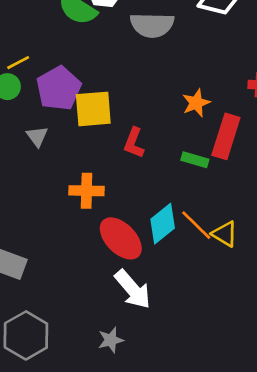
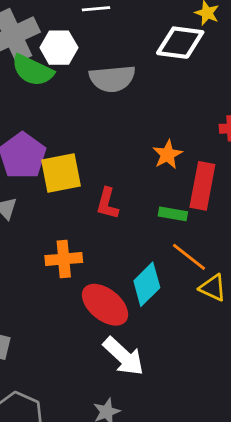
orange line: (196, 225) -> (189, 257), moved

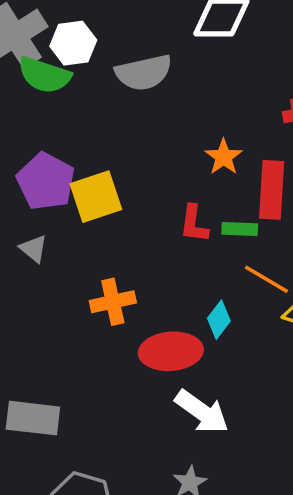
red L-shape: (107, 204) -> (194, 224), moved
cyan diamond: (147, 284) -> (219, 320), size x0.7
red ellipse: (105, 305) -> (171, 351), turned -36

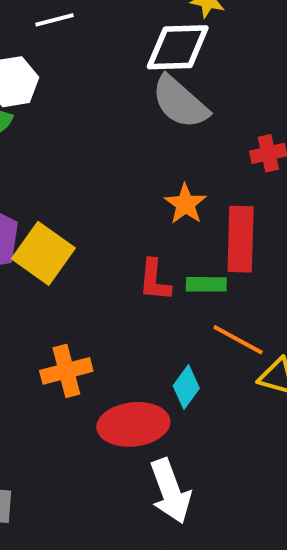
gray semicircle: (144, 72) -> (180, 102), moved, turned 56
yellow square: (96, 197) -> (43, 253), turned -34
white arrow: (202, 412) -> (170, 491), turned 36

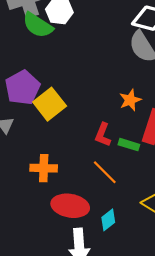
orange line: (238, 340) -> (105, 172), moved
cyan diamond: (186, 387) -> (108, 220), moved

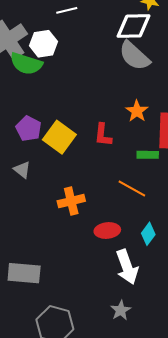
purple pentagon: (23, 88) -> (29, 129), size x0.7
red L-shape: (103, 135) -> (103, 135), moved
red ellipse: (70, 206) -> (107, 230), size x0.7

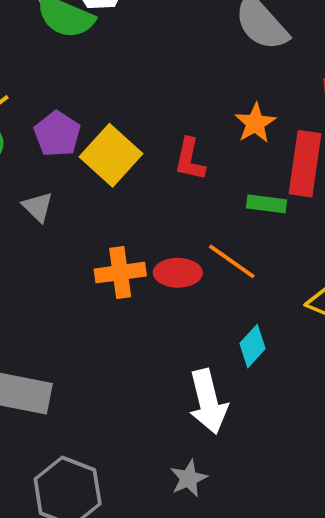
red ellipse: (107, 230) -> (178, 273), moved

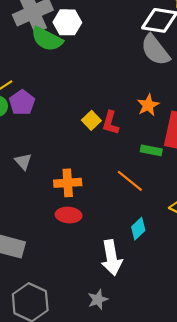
purple pentagon: (57, 134) -> (22, 103), moved
yellow square: (111, 155) -> (91, 120), moved, size x0.6
gray triangle: (38, 207) -> (23, 161), moved
red ellipse: (178, 273) -> (69, 215), moved

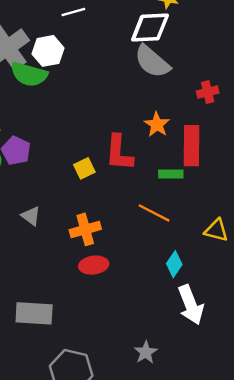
yellow square: (91, 120) -> (84, 168), moved, turned 30
red L-shape: (110, 123) -> (119, 153), size x1.4
white arrow: (112, 258) -> (191, 305), moved

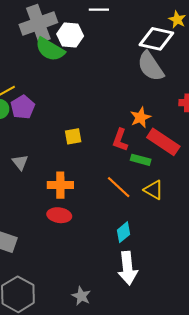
red rectangle: (191, 146) -> (163, 142), turned -72
red L-shape: (119, 153) -> (120, 140), moved, size x0.7
yellow triangle: (216, 230) -> (154, 190), moved
gray star: (146, 352) -> (81, 296), turned -30

